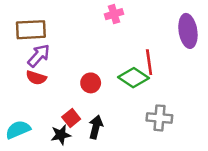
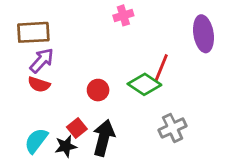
red line: (149, 62) -> (161, 68), turned 30
gray cross: (159, 118) -> (173, 128), turned -30
black arrow: (96, 127) -> (104, 138), size x1.4
cyan semicircle: (18, 130) -> (36, 141), moved, turned -30

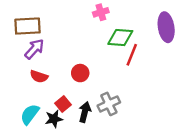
red semicircle: (39, 84) -> (39, 76), moved
green diamond: (144, 84) -> (120, 38), moved, turned -30
gray cross: (173, 128) -> (109, 104), moved
black arrow: (104, 138) -> (85, 112), size x0.7

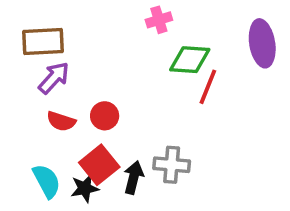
red circle: (80, 73) -> (105, 116), moved
red square: (63, 104) -> (99, 165), size x1.5
gray cross: (109, 104) -> (172, 165), turned 30
cyan semicircle: (30, 114) -> (47, 181), turned 115

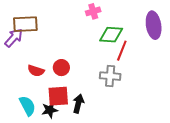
purple arrow: (54, 78) -> (14, 38), moved
red square: (99, 165) -> (58, 96), turned 35
gray cross: (172, 165) -> (110, 76), moved

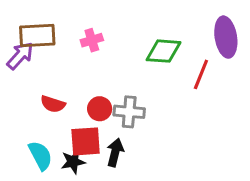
pink cross: (93, 11) -> (92, 40), moved
red line: (122, 51) -> (201, 74), moved
red circle: (61, 68) -> (100, 109), moved
gray cross: (110, 76) -> (129, 112), moved

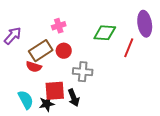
brown rectangle: (37, 35) -> (41, 51), moved, turned -30
red circle: (100, 109) -> (64, 51), moved
black arrow: (115, 152) -> (74, 98), turned 144

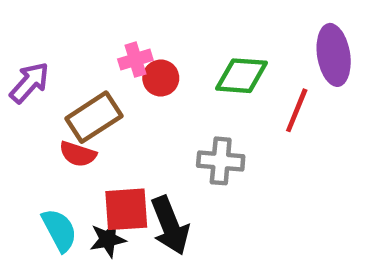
red circle: (64, 51) -> (161, 78), moved
gray cross: (83, 72) -> (221, 161), moved
black arrow: (74, 98) -> (170, 226), size x1.4

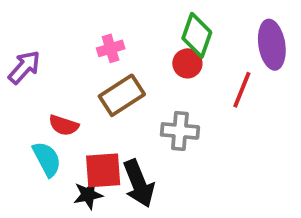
green diamond: (241, 76) -> (197, 35), moved, turned -75
red circle: (161, 78) -> (187, 63), moved
brown rectangle: (94, 117) -> (122, 95), moved
cyan semicircle: (59, 230) -> (47, 159), moved

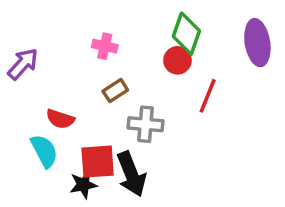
pink cross: (111, 48) -> (105, 46), turned 30
red line: (242, 90) -> (208, 96), moved
brown rectangle: (122, 95) -> (115, 91), size x0.6
gray cross: (180, 131) -> (146, 124), moved

